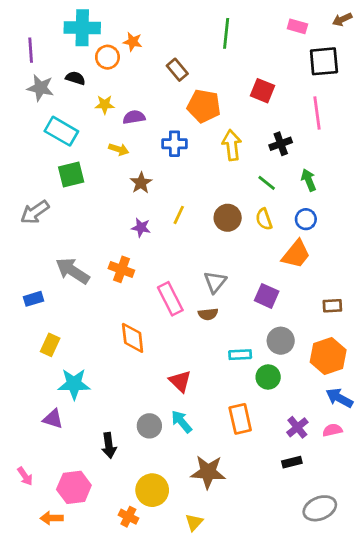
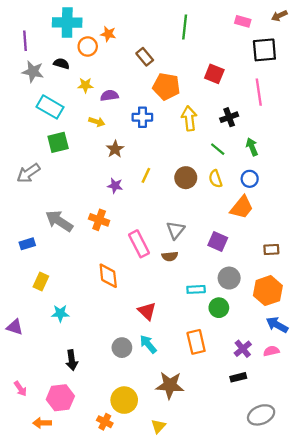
cyan star: (74, 384) -> (60, 313), size x0.7
purple triangle: (53, 419) -> (15, 327), moved
black arrow: (109, 445) -> (72, 360), moved

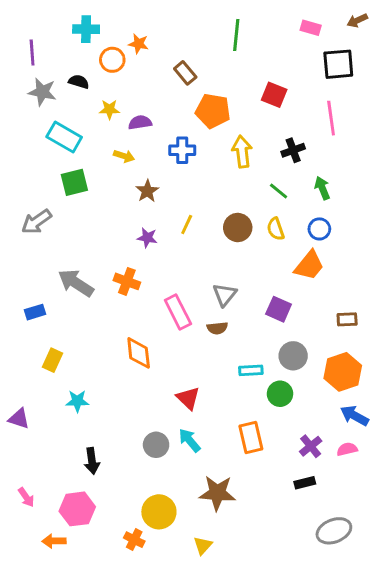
cyan cross: (67, 23) -> (86, 29), size x0.7

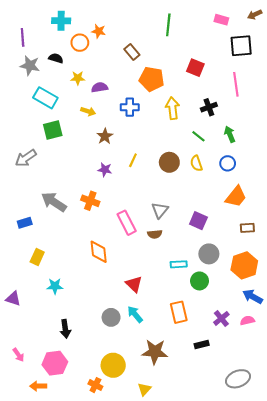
orange trapezoid: (309, 265) -> (236, 197), moved
black rectangle: (305, 483) -> (202, 344), moved

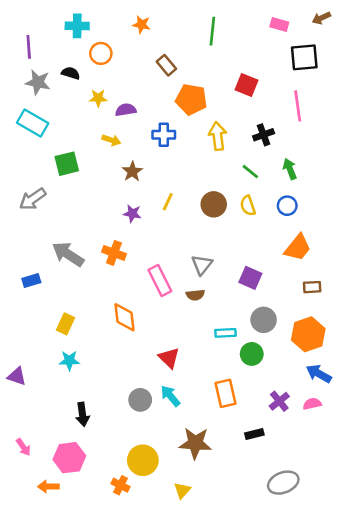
orange star: (99, 31) -> (142, 25), moved
cyan rectangle: (45, 98) -> (33, 123), moved
yellow rectangle: (37, 257) -> (65, 324), moved
gray ellipse: (238, 379) -> (283, 483), moved

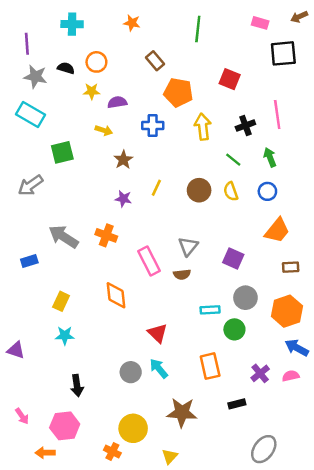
orange circle: (101, 53) -> (96, 62), moved
pink line: (298, 106) -> (277, 114), moved
gray ellipse: (283, 483) -> (264, 449), turned -32

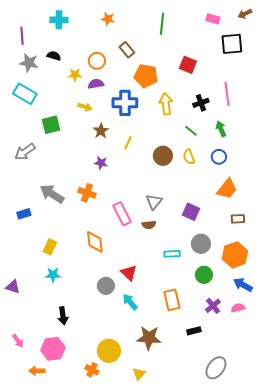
orange circle: (96, 62) -> (97, 61), moved
blue cross: (153, 125) -> (125, 103), size x1.4
yellow line: (156, 188) -> (128, 143), moved
green circle: (234, 329) -> (204, 275), moved
gray circle: (131, 372) -> (106, 286), moved

